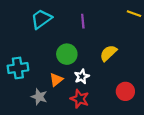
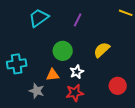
purple line: (83, 21) -> (78, 20), turned 32
orange triangle: (56, 80) -> (53, 75), turned 32
red star: (80, 99) -> (75, 93), turned -30

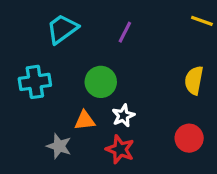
yellow semicircle: (102, 50) -> (194, 80), moved, turned -36
cyan cross: (17, 64) -> (35, 82), moved
red star: (75, 93) -> (120, 149), turned 30

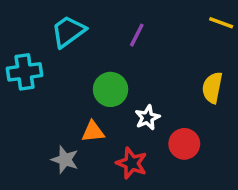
cyan cross: (35, 82) -> (24, 72), moved
white star: (123, 116) -> (147, 118), moved
red circle: (189, 138) -> (184, 144), moved

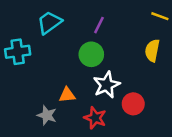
yellow semicircle: (212, 88) -> (152, 50), moved
green circle: (111, 89) -> (91, 54), moved
white star: (147, 118) -> (107, 85), size x1.5

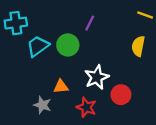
cyan trapezoid: (49, 23) -> (38, 46), moved
cyan cross: (18, 52) -> (16, 23), moved
green circle: (91, 54) -> (68, 45), moved

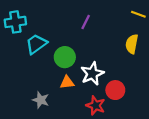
green circle: (68, 45) -> (65, 57), moved
orange triangle: (61, 87) -> (67, 82), moved
red star: (86, 107) -> (96, 105), moved

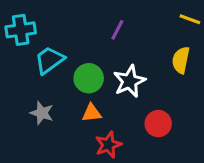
white star: (92, 74) -> (129, 81), moved
gray star: (41, 100) -> (42, 113), moved
red star: (96, 105) -> (108, 145), moved, turned 30

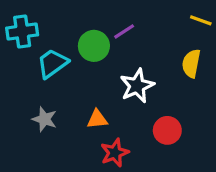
purple line: (117, 30) -> (124, 31), turned 30
green circle: (89, 78) -> (94, 46), moved

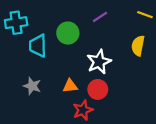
purple line: (124, 31) -> (100, 17), moved
cyan trapezoid: (52, 63) -> (38, 46), turned -55
red circle: (167, 130) -> (98, 89), moved

